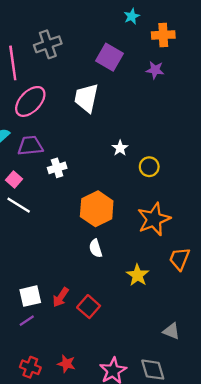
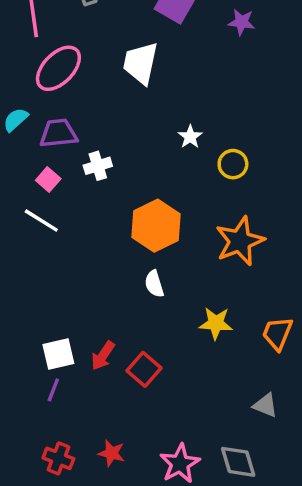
pink square: (14, 180) -> (48, 179), moved
orange trapezoid: (180, 259) -> (277, 333), moved
yellow star: (138, 275) -> (216, 323), turned -30
purple line: (27, 321) -> (53, 390), turned -35

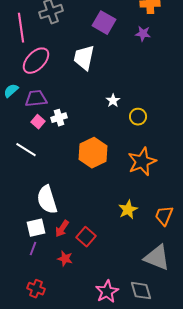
pink square: (48, 179) -> (38, 122), moved
white semicircle: (154, 284) -> (47, 200), moved, size x1.8
yellow star: (216, 323) -> (128, 210), turned -30
gray triangle: (265, 405) -> (157, 258), size x1.8
red star: (111, 453) -> (65, 259), moved

